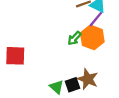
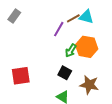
purple line: (96, 19) -> (59, 29), moved
black square: (72, 85) -> (65, 73), moved, turned -32

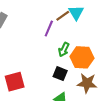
cyan triangle: (86, 17) -> (76, 13), turned 49
orange hexagon: (87, 47) -> (82, 57), moved

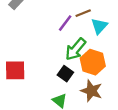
cyan triangle: (76, 13) -> (99, 26), moved
green arrow: (64, 50) -> (75, 49), size x1.5

